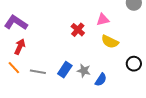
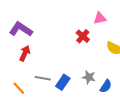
pink triangle: (103, 20) -> (100, 18), moved
orange line: (14, 68) -> (19, 88), moved
blue rectangle: (65, 70) -> (63, 82), moved

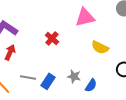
pink triangle: (100, 18) -> (85, 17), size x1.5
red cross: (83, 36) -> (52, 38), moved

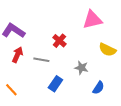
gray star: (74, 76) -> (81, 68), moved
gray line: (28, 77) -> (41, 60), moved

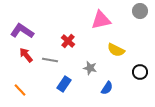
red arrow: (17, 55) -> (26, 55), turned -63

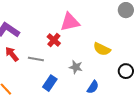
pink triangle: (101, 20) -> (70, 22), moved

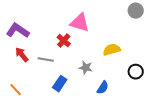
pink triangle: (70, 22) -> (80, 23), turned 30
yellow semicircle: (102, 49) -> (112, 50), turned 138

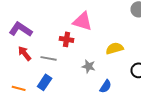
red cross: (64, 41) -> (67, 39), turned -32
blue rectangle: (60, 84) -> (45, 82), moved
orange line: (16, 90) -> (19, 88), turned -32

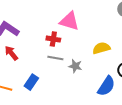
gray line: (49, 58) -> (55, 58), moved
blue semicircle: (106, 86) -> (106, 86), moved, size x1.5

